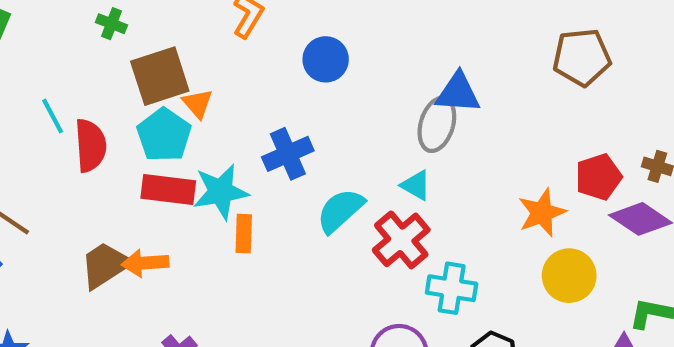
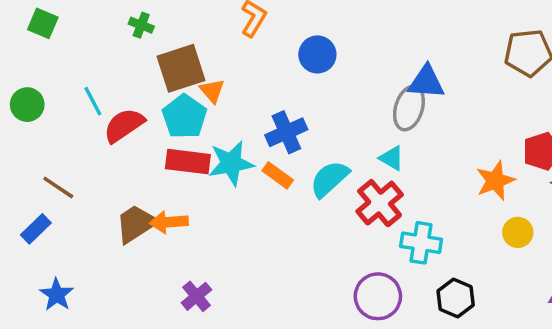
red semicircle: (91, 145) -> (124, 125), turned -120
orange rectangle: (244, 234) -> (278, 175), moved, turned -56
yellow circle: (569, 276) -> (518, 232), size x0.7

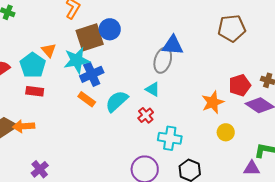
brown square: (181, 68) -> (90, 37), moved
red rectangle: (188, 162) -> (35, 91), size x0.7
cyan star: (231, 163) -> (77, 60), moved
red cross: (380, 203) -> (146, 115), size x0.6

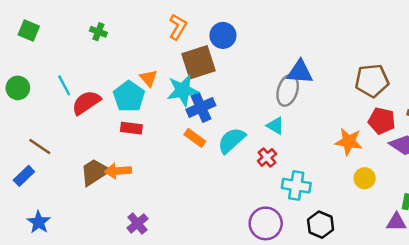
brown pentagon: (232, 28) -> (372, 81), moved
blue circle: (110, 29) -> (223, 35), moved
red pentagon: (240, 85) -> (382, 121), turned 30
orange star: (213, 102) -> (349, 142), turned 30

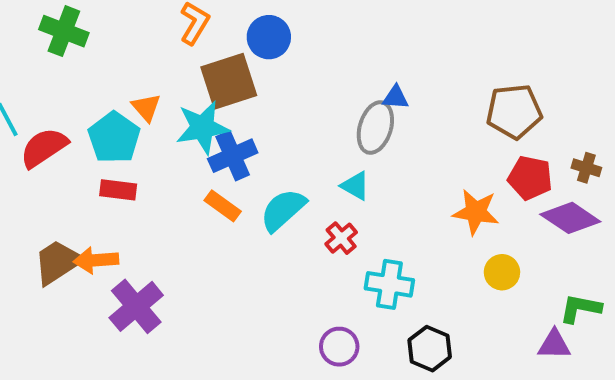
green cross: (98, 32) -> (64, 31), size x1.6
blue triangle: (300, 72) -> (395, 97), size x0.6
purple cross: (137, 223) -> (136, 306), moved, size x1.5
purple circle: (266, 223) -> (339, 347), size x0.7

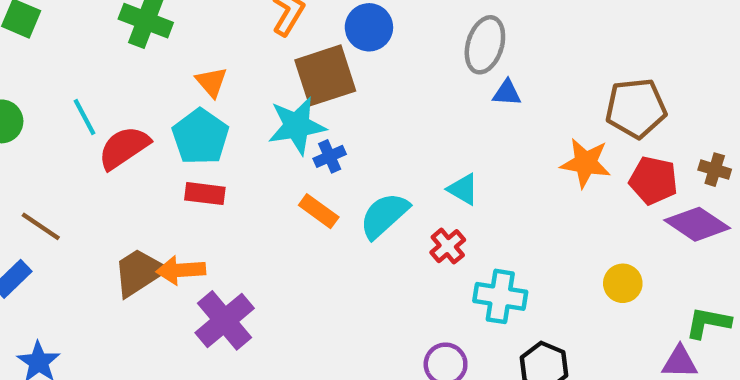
orange triangle: (146, 107) -> (211, 82), moved
gray ellipse: (375, 128) -> (485, 45), moved
blue cross: (233, 156) -> (330, 156), size x0.6
orange star: (476, 212) -> (586, 163), moved

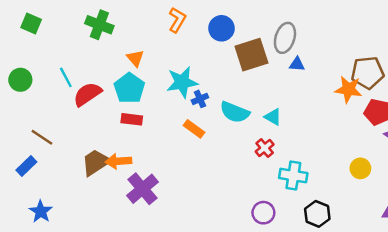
brown square: (325, 75) -> (251, 55), moved
orange star: (586, 163) -> (348, 89), moved
cyan semicircle: (384, 215) -> (235, 112), moved, turned -116

